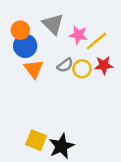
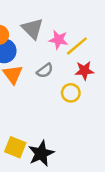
yellow circle: (82, 69) -> (71, 93), moved

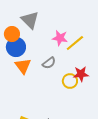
gray triangle: (32, 29) -> (30, 20), moved
red star: (84, 71) -> (81, 74), moved

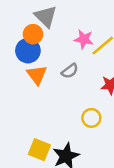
orange circle: (12, 34) -> (33, 34), moved
yellow circle: (70, 81) -> (91, 118), moved

